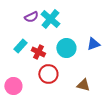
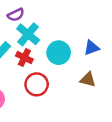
cyan cross: (50, 19) -> (28, 34), moved
brown triangle: (83, 85) -> (88, 80), moved

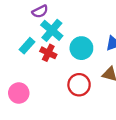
red circle: (37, 84) -> (79, 85), moved

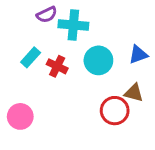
cyan cross: (52, 30) -> (73, 25), moved, turned -35
red circle: (79, 85) -> (115, 111), moved

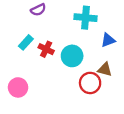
cyan cross: (73, 25) -> (86, 18), moved
cyan circle: (98, 60) -> (72, 56), moved

